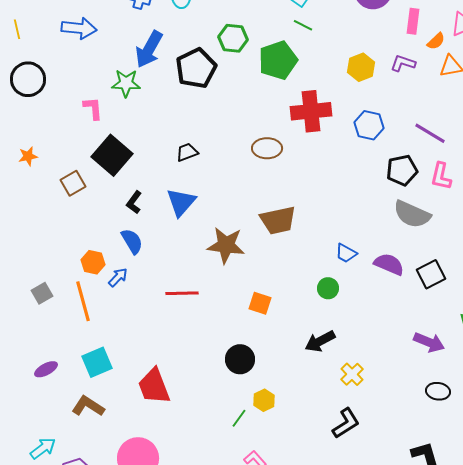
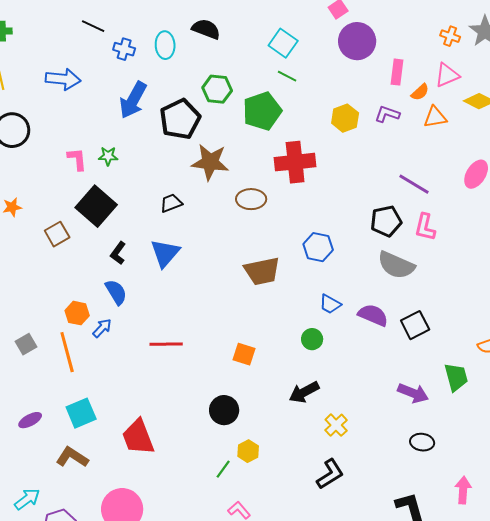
green star: (126, 83) -> (108, 156), moved, size x0.7
blue hexagon: (369, 125) -> (318, 247), moved
brown star: (226, 245) -> (210, 162), moved

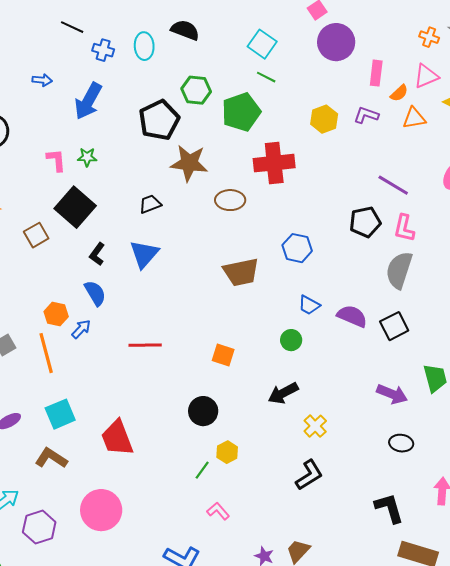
blue arrow: (63, 79) -> (42, 80), size x0.6
blue arrow: (133, 100) -> (88, 101), moved
gray semicircle: (396, 265) -> (399, 270), moved, turned 84

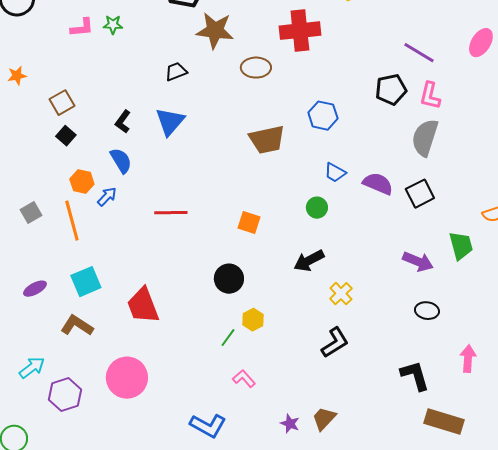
pink L-shape: (56, 160) -> (82, 28), turned 90
black square: (75, 207) -> (66, 136), moved, size x0.5

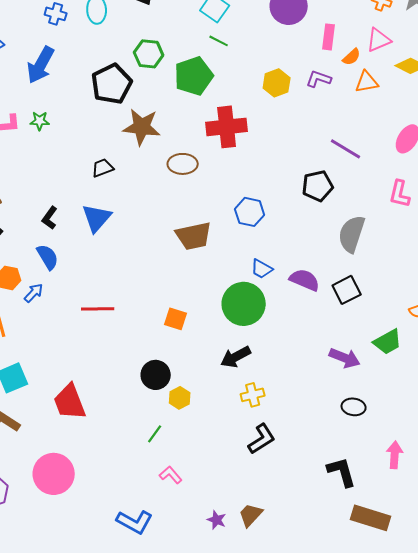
pink L-shape: (430, 96) -> (400, 194), moved
green circle: (317, 208) -> (244, 304), size x2.0
green trapezoid: (461, 246) -> (388, 342), turned 76
yellow cross: (341, 294) -> (253, 395), moved, turned 30
yellow hexagon: (253, 320) -> (180, 398), moved

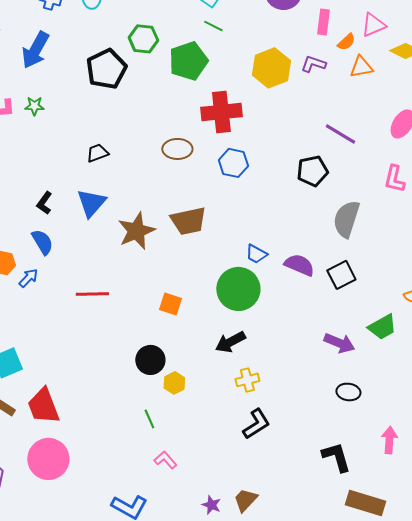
yellow hexagon: (277, 83) -> (271, 68), size x1.4
brown star: (142, 127) -> (136, 231), moved, turned -30
blue hexagon: (250, 212) -> (233, 163), moved
red trapezoid: (70, 402) -> (43, 406), moved
green line: (155, 434) -> (149, 419), turned -60

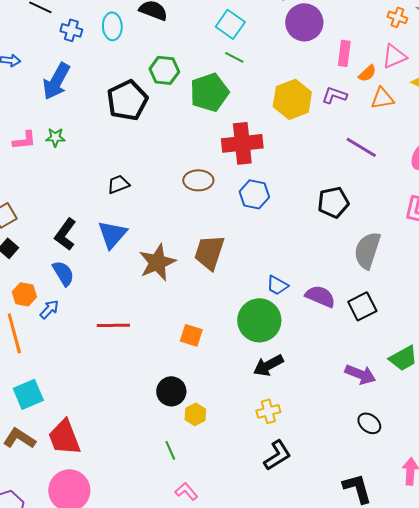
purple line: (340, 134) -> (361, 147), moved
black L-shape: (44, 203) -> (65, 234), size x1.4
brown trapezoid: (188, 221) -> (209, 252), turned 120
black arrow: (230, 342) -> (268, 365), moved
black ellipse: (348, 392) -> (369, 423), turned 30

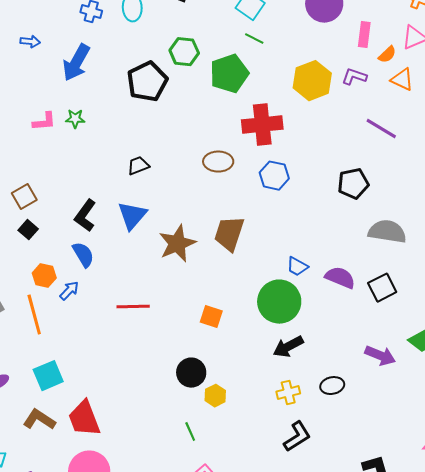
orange triangle: (382, 98) -> (402, 80), turned 35
gray semicircle: (367, 250) -> (387, 232), turned 81
black ellipse: (369, 423) -> (332, 386), moved, turned -50

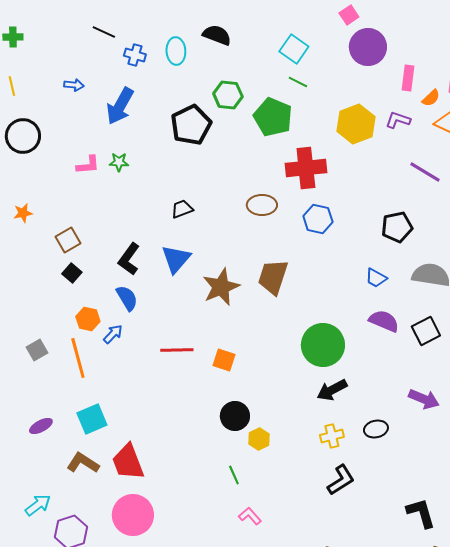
green pentagon: (229, 74) -> (273, 117), turned -30
blue trapezoid: (297, 267) -> (376, 278), moved
orange square: (211, 317) -> (224, 360), moved

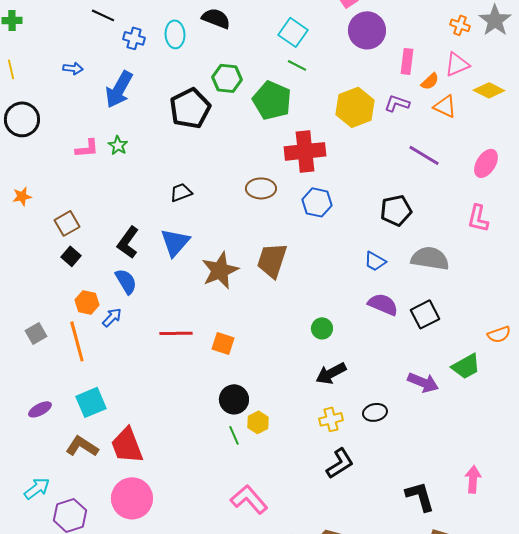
green star: (119, 162) -> (118, 145), turned 30
green circle: (323, 345) -> (322, 328), size x0.5
green line: (234, 475) -> (234, 435), moved
pink L-shape: (250, 516) -> (249, 499), size x1.6

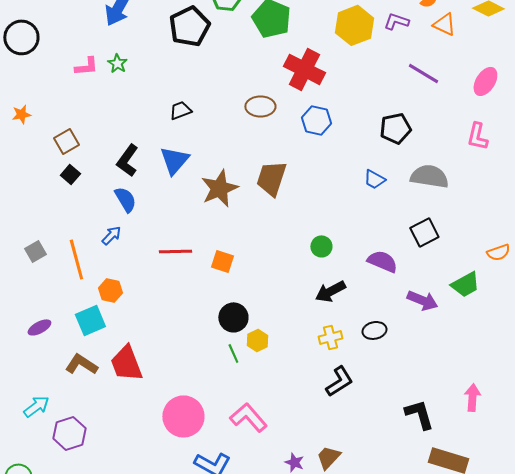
red cross: (305, 151) -> (304, 69), turned 33
orange hexagon: (87, 302) -> (110, 290), moved
purple semicircle: (383, 304) -> (382, 261), moved
pink circle: (132, 498) -> (183, 416), moved

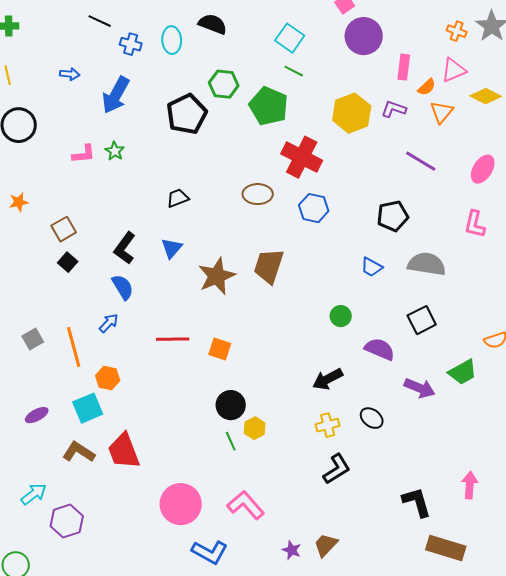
orange triangle: (444, 24) -> (442, 112), turned 45
blue triangle: (174, 160) -> (172, 248), size x0.7
green circle: (321, 246) -> (341, 316), moved
black ellipse: (374, 330) -> (372, 418), turned 50

